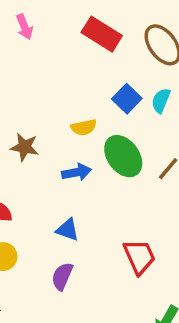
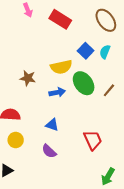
red rectangle: (102, 34) -> (60, 19), moved
yellow semicircle: (84, 127) -> (61, 67), size x1.5
purple semicircle: (62, 276) -> (49, 151), turned -70

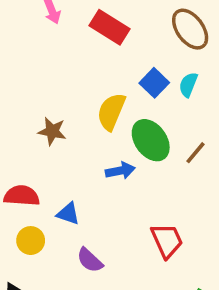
yellow semicircle: (61, 67) -> (111, 112), turned 125
blue arrow: (57, 92) -> (120, 171), moved
blue triangle: (52, 125) -> (68, 214), moved

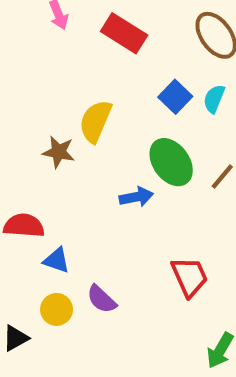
yellow semicircle: (111, 112) -> (95, 121), moved
blue triangle: (68, 214) -> (57, 260), moved
yellow circle: (31, 241) -> (57, 309), moved

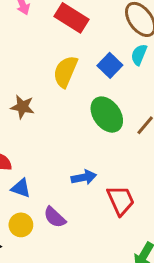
cyan semicircle: (214, 99) -> (139, 55), moved
yellow semicircle: (95, 121) -> (65, 72), moved
blue arrow: (136, 197) -> (84, 177), moved

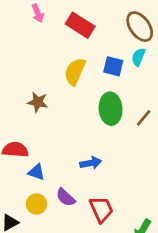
blue square: (110, 65) -> (113, 66), turned -30
green ellipse: (107, 115) -> (111, 109), turned 32
red trapezoid: (121, 200) -> (101, 209), moved

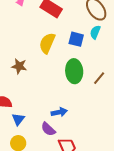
blue triangle: (36, 172) -> (18, 119), turned 48
purple semicircle: (66, 197) -> (48, 129), moved

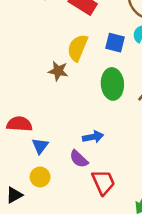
brown star: (19, 66) -> (58, 71), moved

